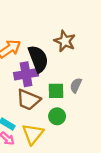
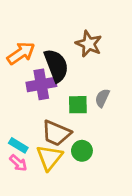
brown trapezoid: (28, 100) -> (56, 133), moved
green circle: (57, 116) -> (82, 151), moved

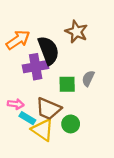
cyan rectangle: (18, 145) -> (27, 118), moved
yellow triangle: (49, 158) -> (43, 130), turned -35
pink arrow: (18, 163) -> (16, 104), moved, turned -35

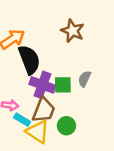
black semicircle: (48, 50) -> (29, 60), moved
purple cross: (36, 67) -> (42, 85), moved, turned 30
brown trapezoid: (48, 109) -> (44, 110), turned -92

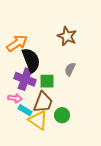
gray semicircle: (84, 79) -> (70, 69), moved
purple cross: (42, 85) -> (25, 79), moved
green square: (63, 85) -> (47, 81), moved

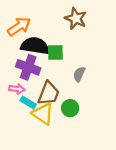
black semicircle: (31, 60) -> (35, 46), turned -60
gray semicircle: (70, 69) -> (79, 74), moved
green square: (47, 81) -> (55, 53), moved

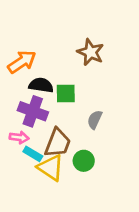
black semicircle: (35, 46) -> (41, 85), size x0.7

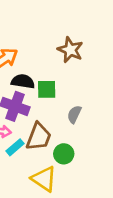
cyan rectangle: (33, 154) -> (15, 147), turned -72
yellow triangle: (51, 168) -> (44, 179), moved

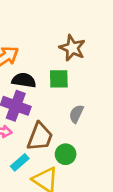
green square: (47, 89) -> (59, 79), moved
cyan rectangle: (15, 147) -> (20, 162), moved

